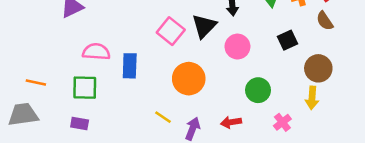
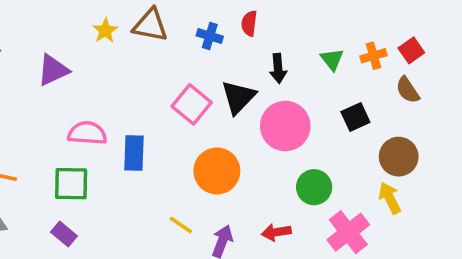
pink circle: (237, 47) -> (285, 126), size x1.4
yellow arrow: (312, 98) -> (390, 198), turned 150
pink cross: (282, 122) -> (348, 232), size x1.6
purple rectangle: (80, 124) -> (64, 234), turned 30

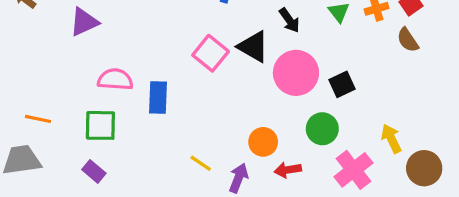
black arrow: (278, 68) -> (289, 20), turned -30
black triangle: (238, 97) -> (253, 47), turned -44
black square: (355, 117) -> (342, 84), moved
brown circle: (399, 157) -> (424, 168), moved
orange circle: (217, 171) -> (263, 142), moved, size x0.7

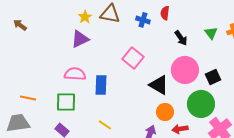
purple triangle: (84, 22) -> (80, 39), moved
black triangle: (253, 47) -> (159, 85), moved
green circle: (322, 129) -> (201, 104), size x1.4
yellow line: (201, 163) -> (105, 125), moved

